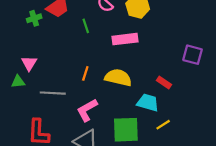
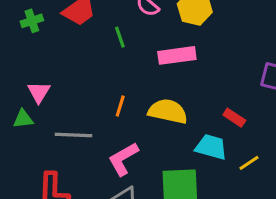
green cross: (34, 18) -> (32, 21), moved
yellow line: (163, 125) -> (249, 163), moved

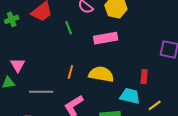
red rectangle: (234, 118) -> (144, 77), turned 64

